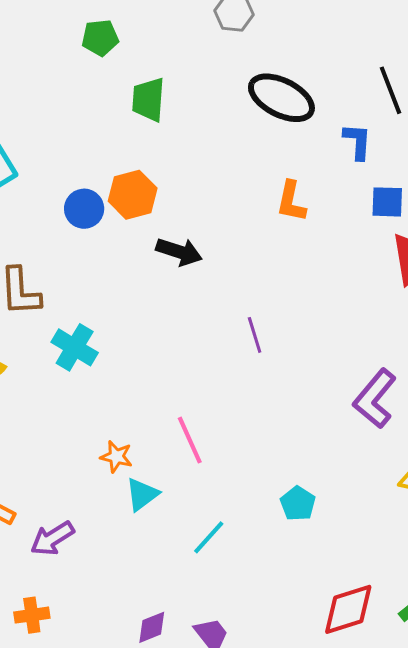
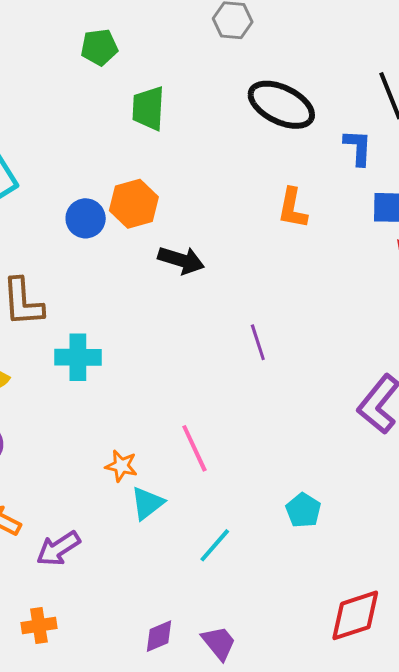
cyan cross: (75, 347) -> (78, 357), turned -30

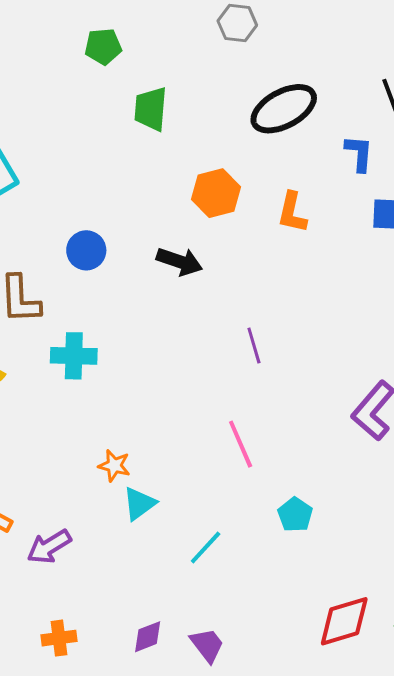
black ellipse: (281, 105) -> (284, 109), turned -56
orange hexagon: (134, 204) -> (216, 193), moved
blue circle: (86, 218) -> (86, 250), moved
pink line: (194, 448) -> (241, 444), moved
orange cross: (39, 626) -> (59, 638), moved

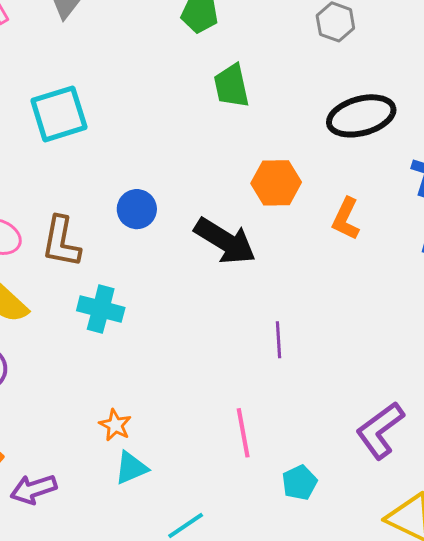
green trapezoid: (151, 109) -> (232, 86), turned -30
black arrow: (179, 261) -> (225, 241), size x1.4
cyan pentagon: (295, 515) -> (299, 483), moved

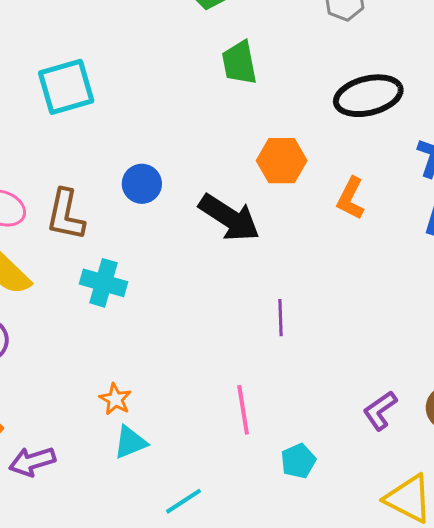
purple L-shape: (380, 430) -> (380, 410), size x0.7

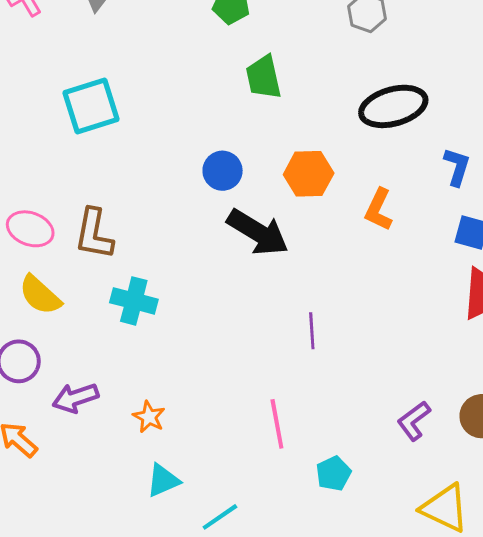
blue circle: (142, 184) -> (223, 171), moved
cyan triangle: (130, 442) -> (163, 480), moved
purple arrow: (32, 461) -> (75, 398), moved

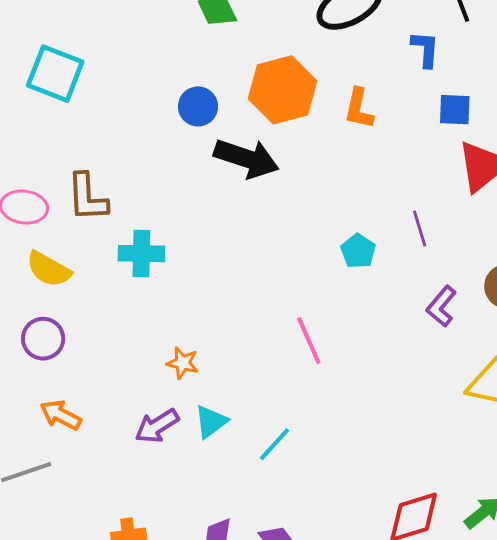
cyan square: (91, 106) -> (55, 74), turned -38
orange hexagon: (309, 174) -> (283, 90), size x1.4
purple line: (312, 331) -> (420, 229), moved
purple arrow: (75, 398) -> (157, 426), moved
cyan pentagon: (334, 473) -> (358, 251), moved

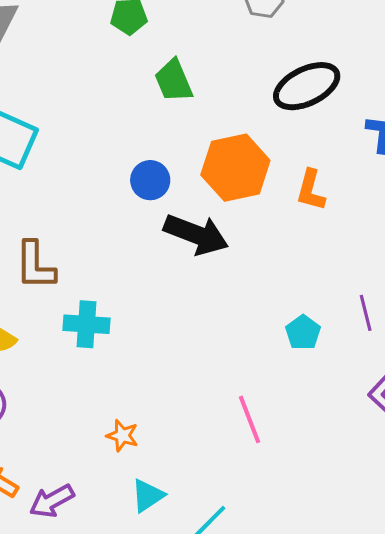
purple arrow: (157, 426) -> (52, 501), moved

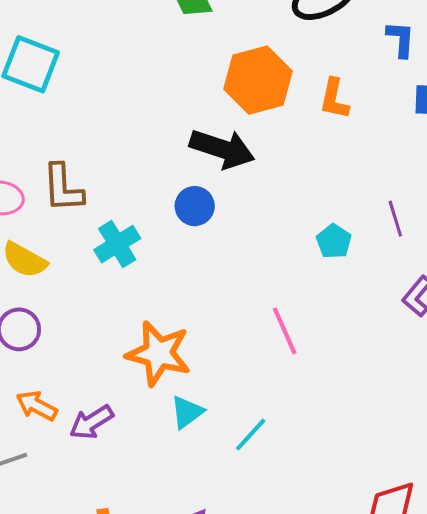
blue circle: (150, 180) -> (195, 206), moved
cyan cross: (87, 324) -> (117, 244), turned -33
orange star: (122, 436) -> (159, 353), size x2.0

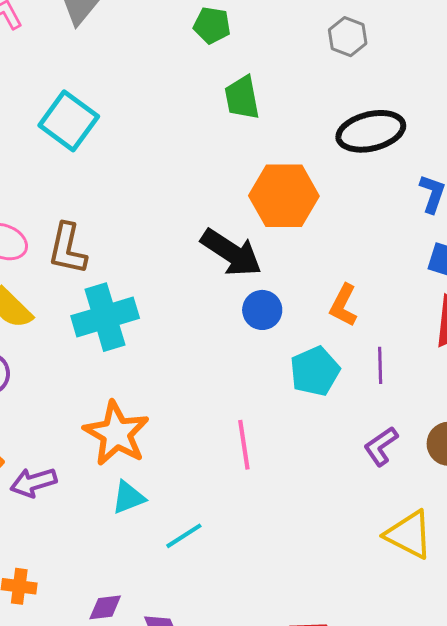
orange L-shape: (334, 99) -> (343, 305), moved
blue circle: (195, 206) -> (262, 310), moved
cyan pentagon: (334, 241) -> (315, 371), size x1.4
cyan cross: (117, 244) -> (105, 317), size x1.4

